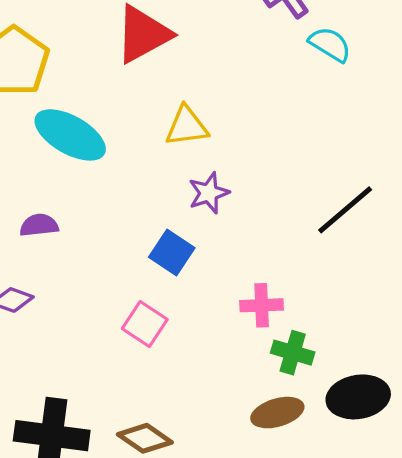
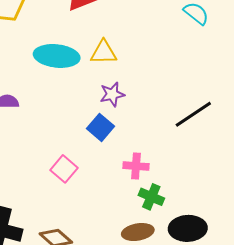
cyan ellipse: (70, 135) -> (57, 56), moved, turned -30
blue square: (172, 252) -> (101, 127), moved

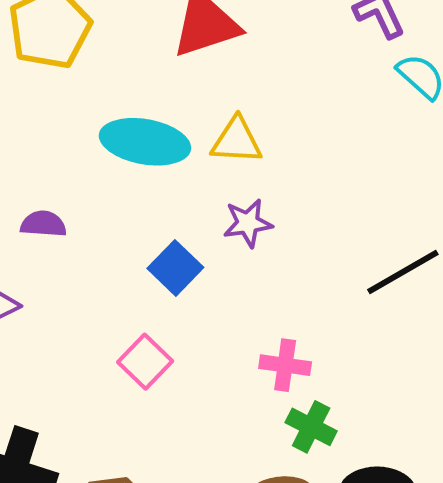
blue square: (101, 127) -> (175, 268), moved

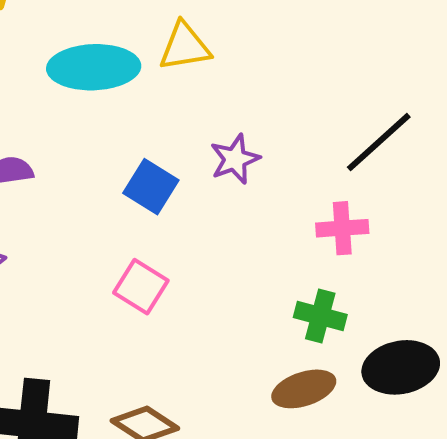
purple star: (248, 223) -> (235, 159), moved
pink cross: (285, 365) -> (342, 228), moved

